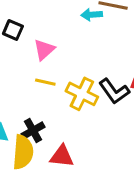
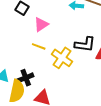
black L-shape: (114, 91) -> (85, 44), moved, turned -55

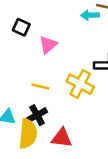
yellow line: (39, 46) -> (40, 87), moved

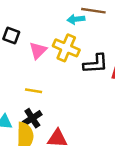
yellow cross: (80, 84) -> (66, 48), moved

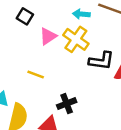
cyan arrow: (76, 19) -> (81, 14), moved
black cross: (32, 118) -> (67, 104), moved

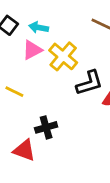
cyan arrow: (81, 14) -> (39, 27), moved
black L-shape: (101, 61) -> (89, 83), turned -30

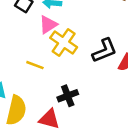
yellow cross: (63, 56) -> (64, 43), moved

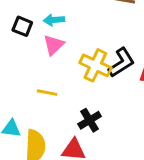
yellow cross: (64, 43) -> (95, 65), moved

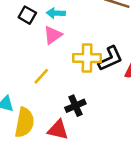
yellow cross: (95, 65) -> (87, 58), turned -32
yellow line: (47, 93) -> (41, 76), turned -66

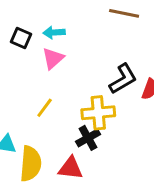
yellow cross: (87, 58) -> (98, 113), moved

